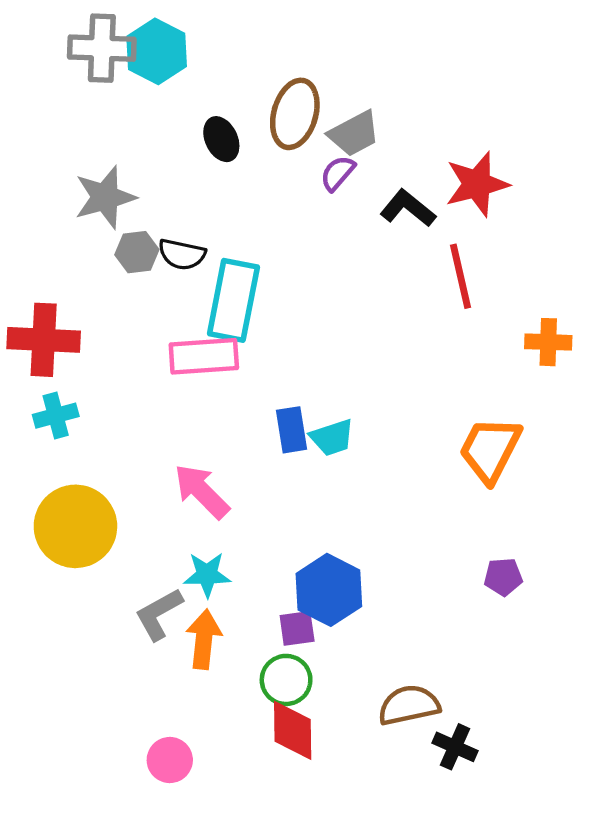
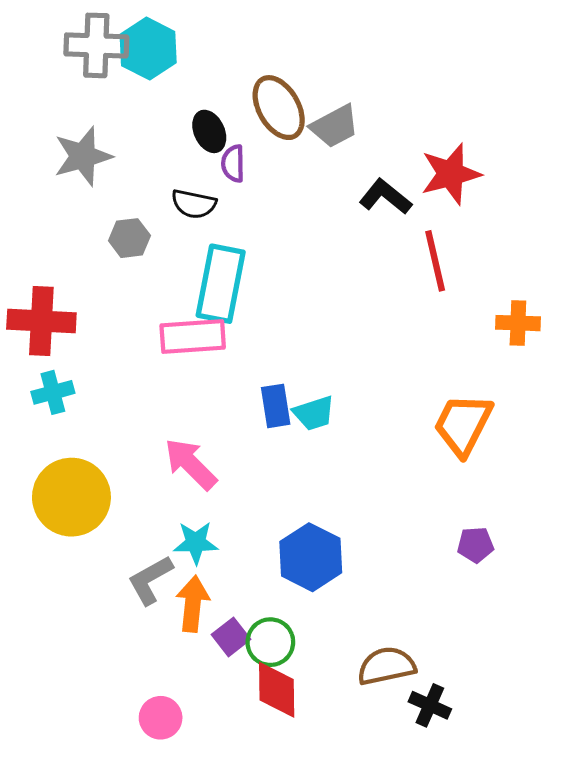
brown ellipse: (295, 114) -> (279, 108), turned -46
purple semicircle: (338, 173) -> (233, 164), moved, turned -42
gray star: (105, 197) -> (83, 156), moved
black semicircle: (182, 254) -> (194, 204), moved
purple square: (297, 628) -> (231, 637), moved, turned -30

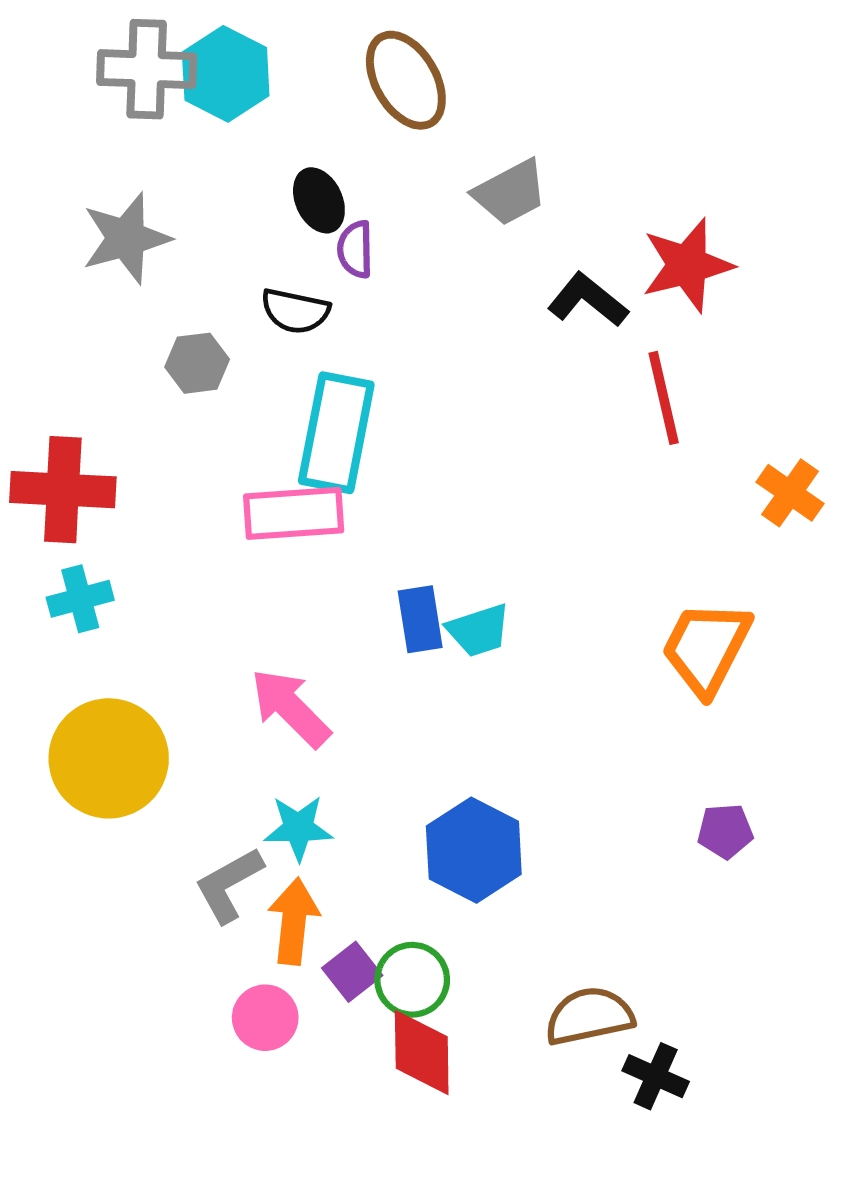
brown ellipse: (279, 108) -> (406, 80), moved
orange cross: (518, 323) -> (790, 493), turned 33
pink circle: (161, 718) -> (265, 1018), moved

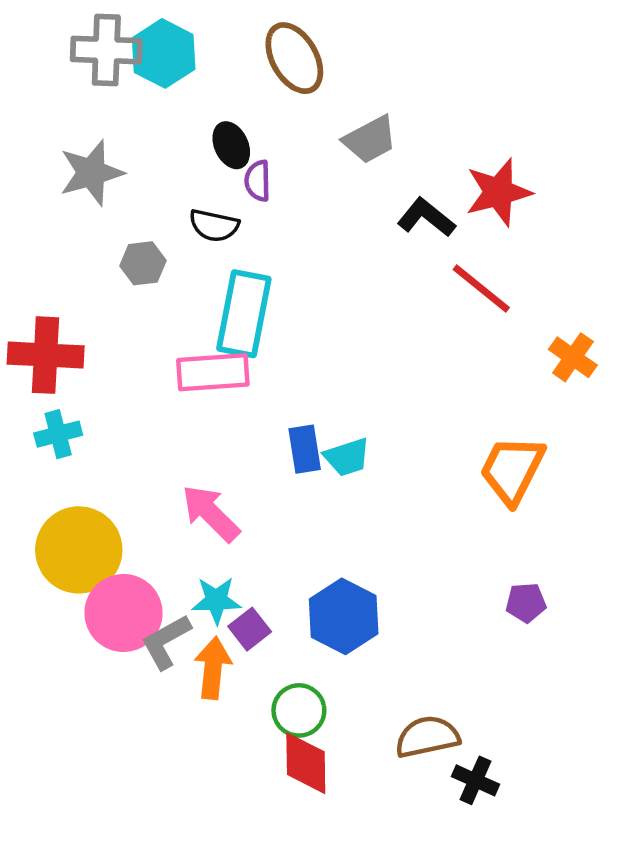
red line: (664, 398) -> (481, 289), turned -38
purple square: (352, 972) -> (250, 629), moved
pink circle: (265, 1018) -> (123, 613), moved, size x1.6

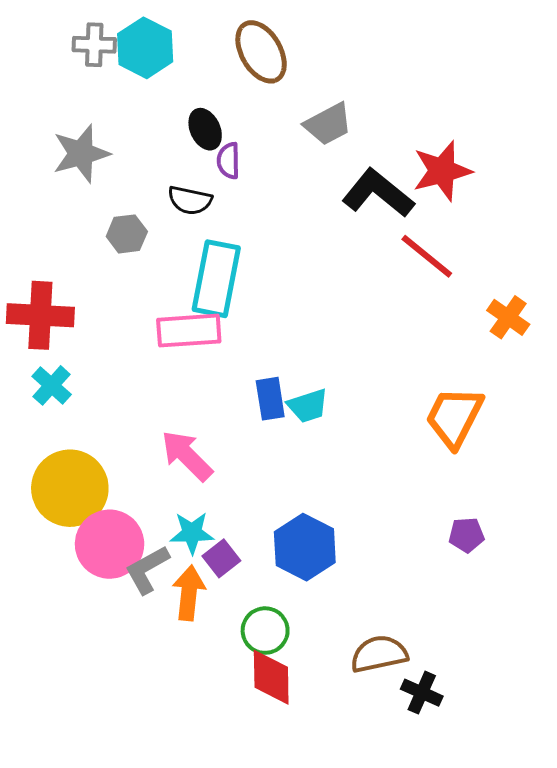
gray cross: (106, 50) -> (94, 45), size x0.7
black L-shape: (426, 217) -> (378, 193), size x1.4
cyan cross: (58, 434) -> (52, 385), turned -33

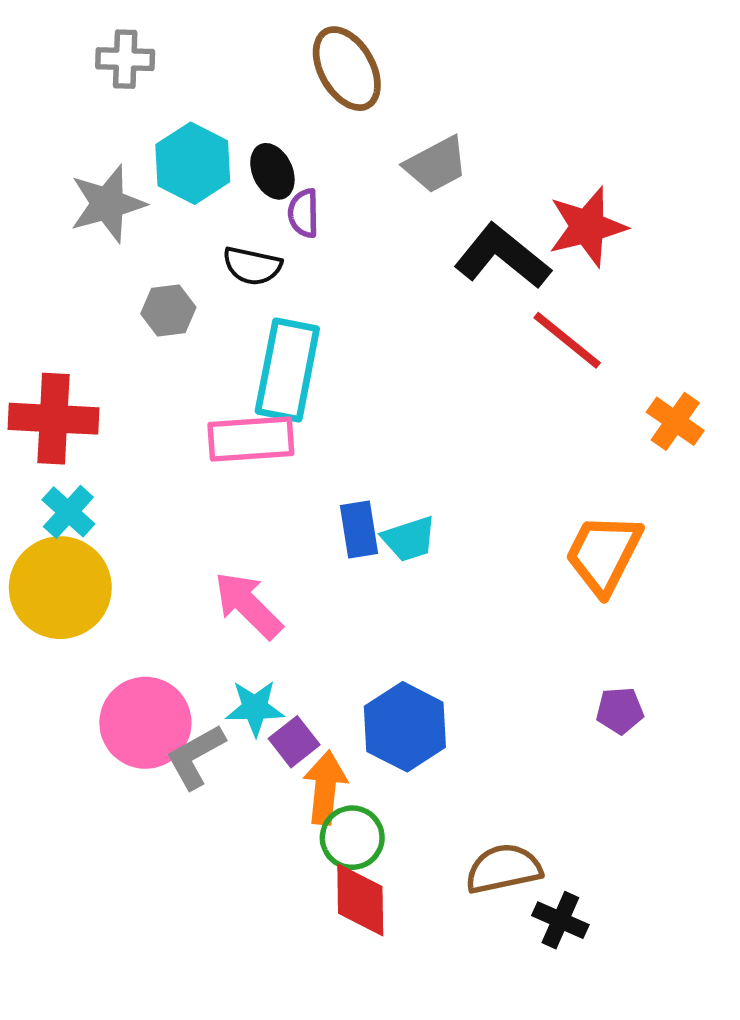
cyan hexagon: (145, 48) -> (193, 163), moved
yellow circle: (70, 488) -> (60, 588), moved
orange arrow: (189, 593) -> (325, 788), moved

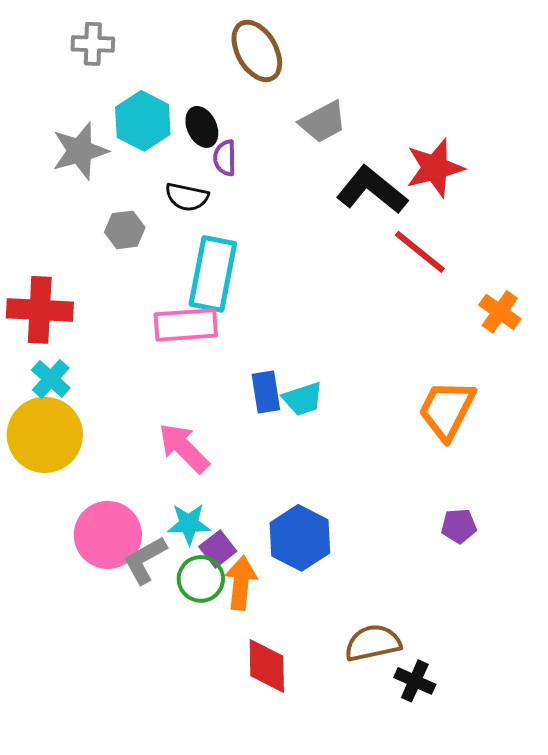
green circle: (352, 838) -> (201, 579), moved

